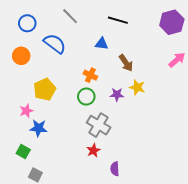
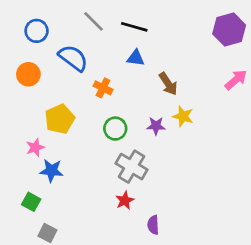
black line: (118, 20) -> (134, 27), moved
orange cross: (90, 75) -> (103, 88), moved

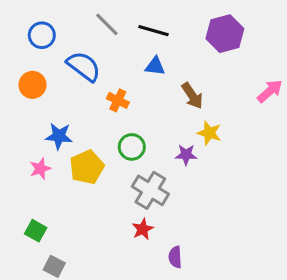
purple hexagon: (229, 30) -> (225, 34), moved
yellow pentagon: (60, 119) -> (87, 167), moved
purple star: (156, 126) -> (186, 155), moved
blue star: (51, 171) -> (59, 136), moved

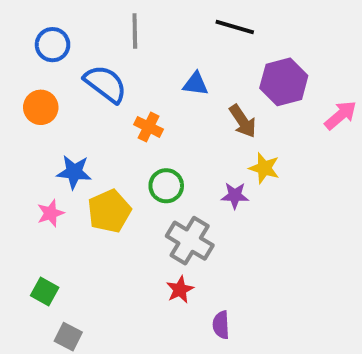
gray line: (107, 24) -> (135, 31), turned 44
black line: (153, 31) -> (235, 27), moved
purple hexagon: (225, 34) -> (284, 82), moved

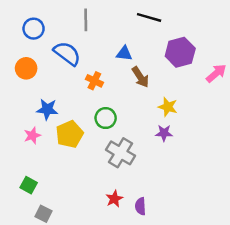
brown arrow: (243, 121) -> (140, 77), moved
purple star: (235, 196) -> (164, 133), moved
red star: (180, 290) -> (114, 199), moved

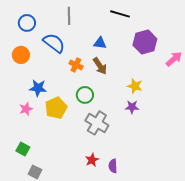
brown arrow: (140, 77) -> (100, 66), moved

